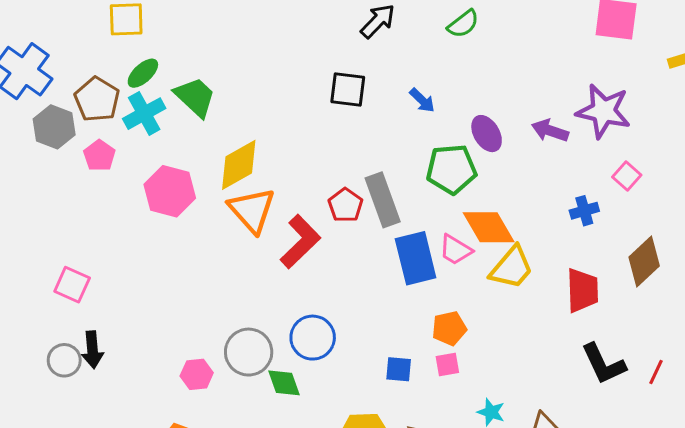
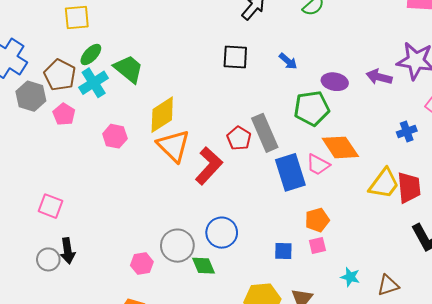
purple ellipse: (487, 134) -> (335, 82), turned -45
pink hexagon: (170, 191) -> (115, 136), size x0.7
yellow trapezoid: (512, 268) -> (384, 184), moved

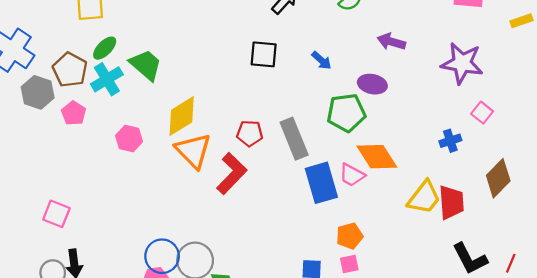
purple arrow: (379, 77) -> (391, 42), moved
red pentagon: (239, 138) -> (250, 133), moved, turned -30
blue circle: (222, 233) -> (162, 256), moved

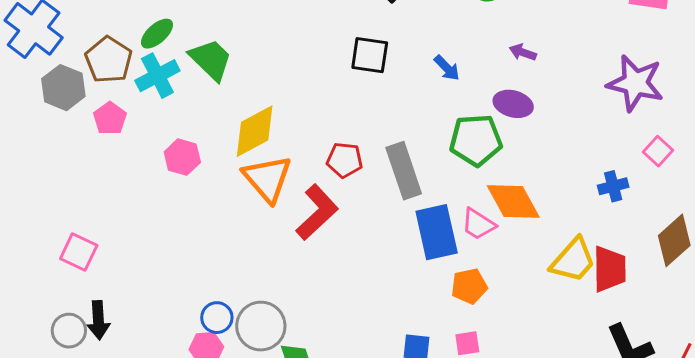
purple arrow: (391, 42) -> (523, 52), moved, size x0.7
orange pentagon: (350, 236) -> (469, 286), moved
blue circle: (162, 256) -> (217, 318), size x0.7

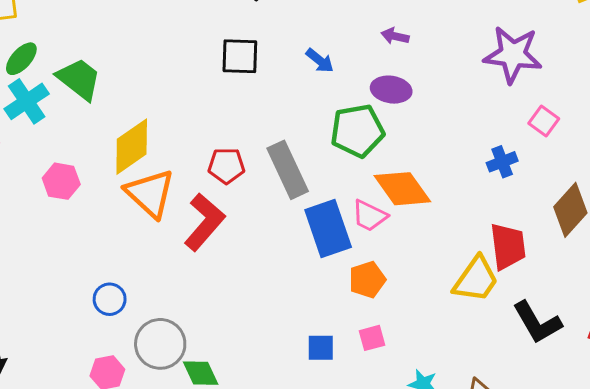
yellow trapezoid: (573, 260) -> (476, 279), moved
blue circle: (217, 318) -> (110, 299), moved

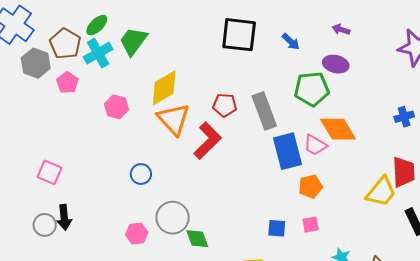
black square: (240, 56) -> (239, 35), size x1.4
green trapezoid: (79, 79) -> (133, 41), turned -96
blue circle: (110, 299) -> (141, 174), moved

